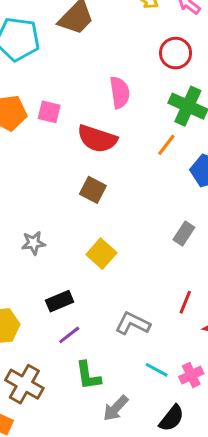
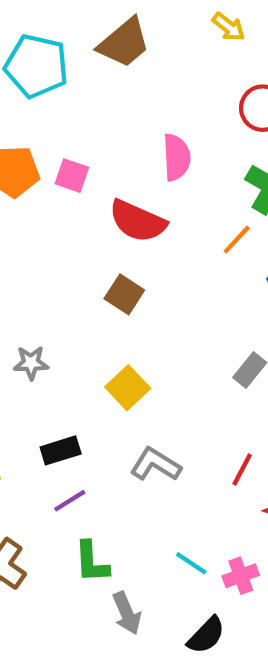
gray L-shape: (133, 323) -> (156, 464), moved
gray arrow: (116, 408) -> (127, 613), turned -72

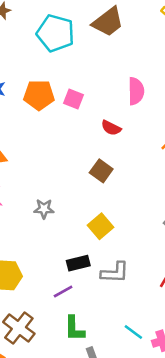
red semicircle: (138, 221) -> (111, 128), size x0.6
black rectangle: (61, 450) -> (78, 263), moved
gray L-shape: (156, 464) -> (115, 273), turned 148

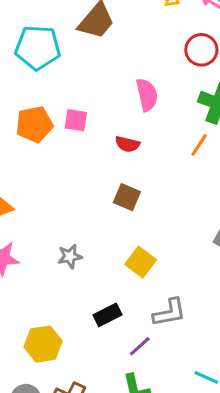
black rectangle: (78, 263) -> (107, 315), moved
purple line: (63, 292) -> (140, 346), moved

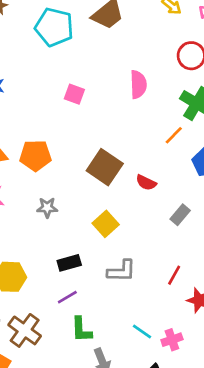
orange pentagon: (34, 124) -> (35, 155), moved
red semicircle: (127, 144) -> (146, 183), moved
brown square: (127, 197) -> (105, 167), size x1.5
purple line: (140, 346) -> (67, 297), moved

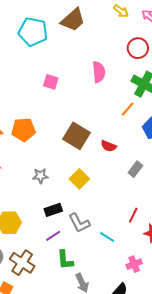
gray star: (47, 208) -> (40, 176), moved
gray L-shape: (122, 271) -> (79, 223), moved, turned 65
cyan line: (142, 331) -> (107, 237), moved

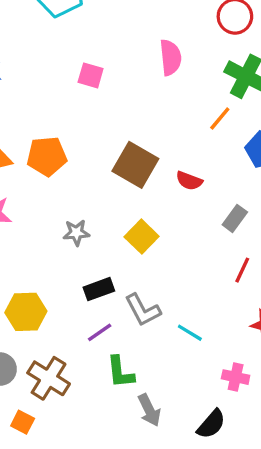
red line: (133, 215) -> (242, 270), moved
pink cross: (134, 264) -> (236, 377), turned 35

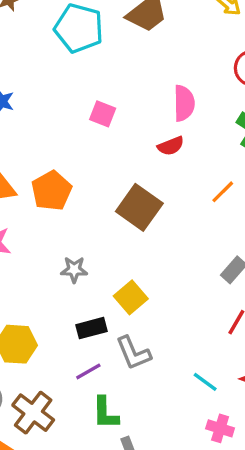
orange line: (220, 118) -> (223, 192), moved
orange pentagon: (47, 156) -> (52, 191), turned -30
red semicircle: (189, 181) -> (171, 146), moved, turned -48
yellow square: (142, 237) -> (131, 297), moved
cyan line: (190, 333) -> (205, 382), moved

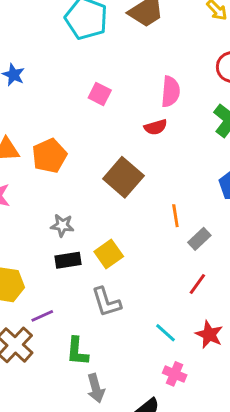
orange line: (223, 192) -> (175, 216), moved, turned -60
black rectangle: (92, 328) -> (68, 260), moved
purple line: (88, 371) -> (42, 316), moved

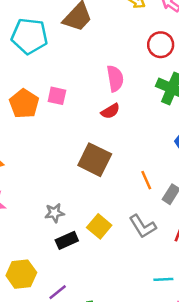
orange pentagon: (49, 156) -> (24, 104), moved
gray L-shape: (106, 302) -> (143, 226), moved
cyan line: (165, 333) -> (163, 279), turned -30

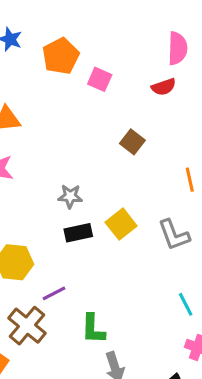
pink square: (57, 96) -> (100, 79), moved
brown square: (95, 160) -> (132, 142), size x0.6
cyan line: (163, 279) -> (186, 304), turned 54

